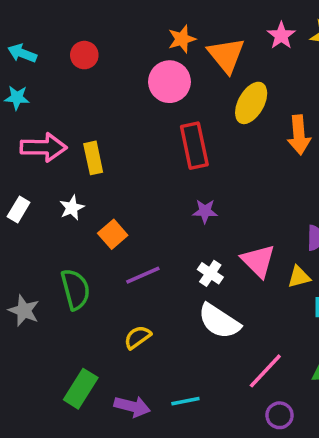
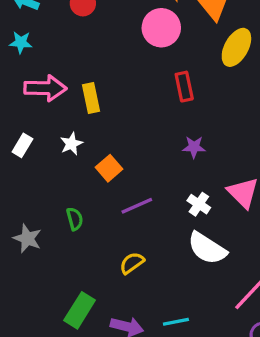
red rectangle: (194, 146) -> (184, 87), size x0.7
green semicircle: (75, 289) -> (75, 219), size x0.6

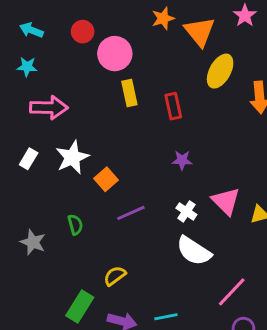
pink circle: (161, 28) -> (115, 54), moved
yellow rectangle: (91, 98) -> (129, 93), moved
white star: (71, 144) -> (72, 157), size x1.6
yellow semicircle: (132, 263) -> (115, 276), moved

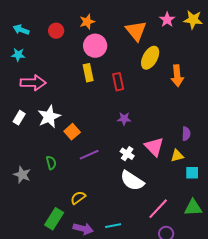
orange star: (163, 18) -> (87, 22), moved
pink circle: (115, 54) -> (95, 46), moved

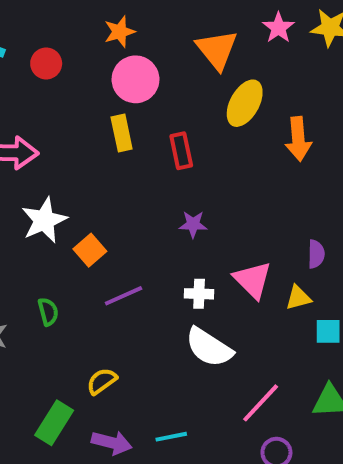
red circle: (56, 31) -> (46, 63), moved
white cross: (127, 154) -> (199, 294), turned -32

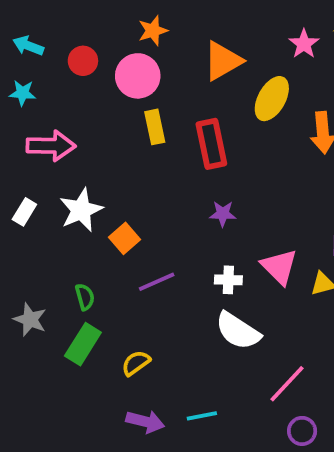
pink star: (278, 28) -> (304, 44), moved
orange triangle: (217, 50) -> (223, 61), moved, turned 39
pink circle: (135, 79) -> (138, 76), moved
red rectangle: (181, 151) -> (211, 144), size x1.4
green rectangle: (54, 423) -> (83, 344), moved

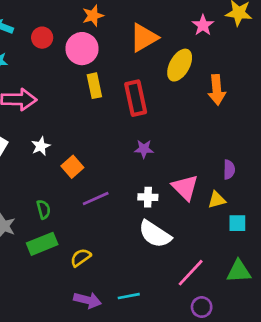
white star: (81, 210) -> (41, 146), size x0.6
green rectangle: (83, 344) -> (42, 244), turned 36

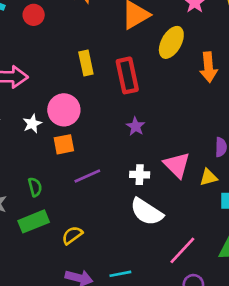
pink circle: (82, 49) -> (64, 110), moved
purple star: (144, 149) -> (136, 126), turned 30
orange square: (72, 167) -> (64, 144), turned 30

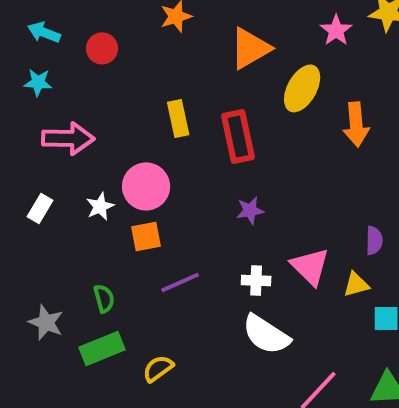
purple star: (136, 126) -> (250, 210), turned 30

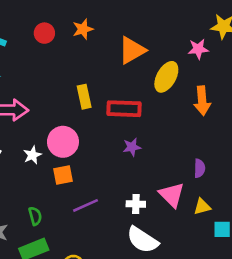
pink star: (336, 30) -> (198, 49), moved, turned 30
red circle: (102, 48) -> (44, 33), moved
red rectangle: (238, 136) -> (124, 109), turned -76
purple star: (250, 210) -> (132, 147), moved
purple semicircle: (374, 240) -> (199, 168), moved

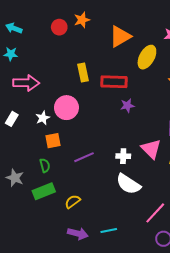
red circle: (44, 33) -> (59, 27), moved
purple star: (132, 147) -> (127, 106), moved
orange square: (63, 175) -> (53, 141), moved

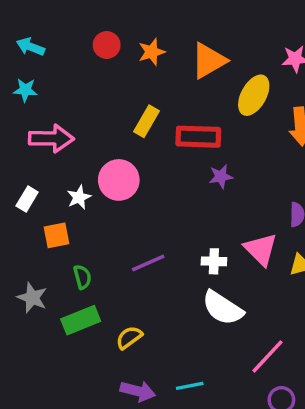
orange star: (82, 20) -> (152, 52), moved
yellow rectangle: (83, 73) -> (146, 121), turned 42
orange square: (53, 141) -> (56, 235), moved

